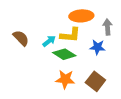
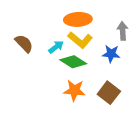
orange ellipse: (81, 16) -> (78, 19), moved
yellow L-shape: (70, 35) -> (80, 40), turned 35

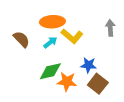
orange ellipse: (78, 19) -> (52, 22), moved
blue star: (111, 54) -> (89, 65), moved
green diamond: (73, 62) -> (50, 71), moved, turned -45

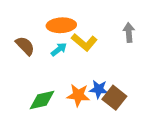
blue star: (89, 65) -> (99, 89), moved
green diamond: (50, 71) -> (42, 100), moved

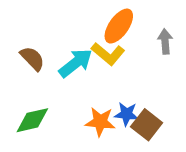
orange ellipse: (61, 25) -> (119, 26), moved, turned -52
cyan arrow: (59, 49) -> (76, 63), size x1.6
green diamond: (42, 100) -> (32, 120), moved

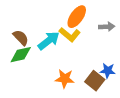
gray arrow: (165, 41) -> (107, 27), turned 91
blue star: (127, 114) -> (108, 71), moved
green diamond: (32, 120) -> (21, 55), moved

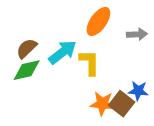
yellow L-shape: (70, 35) -> (89, 63), moved, turned -130
brown semicircle: (21, 38) -> (27, 48), turned -90
orange star: (65, 79) -> (102, 104), moved

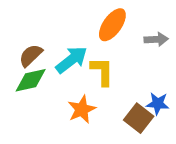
orange star: (102, 104) -> (82, 109), moved, turned -30

